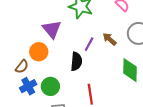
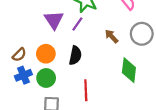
purple line: (89, 44) -> (77, 24), moved
orange circle: (39, 52) -> (46, 54), moved

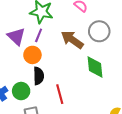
brown arrow: (112, 36) -> (72, 40), size x1.6
orange circle: (46, 54) -> (32, 55), moved
black semicircle: (75, 55) -> (39, 76), moved

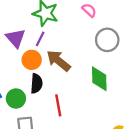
brown arrow: (72, 40) -> (58, 61), moved

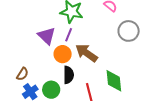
green diamond: (99, 79) -> (114, 81), moved

